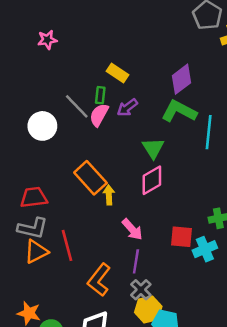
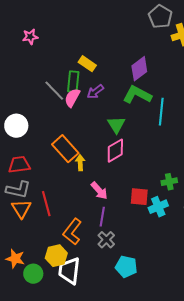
green rectangle: (100, 95) -> (73, 82), size x1.5
white circle: (42, 126) -> (16, 126), moved
orange triangle: (36, 252) -> (21, 209), turned -35
yellow hexagon: (148, 309) -> (56, 256), moved

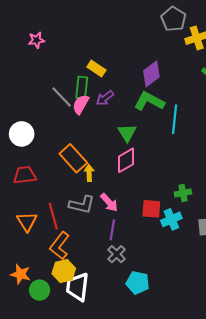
gray L-shape: (18, 190) -> (82, 205), moved
orange L-shape: (72, 232) -> (60, 246), moved

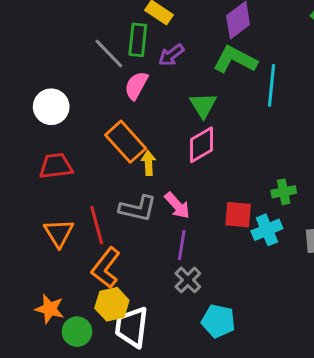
pink semicircle: (81, 104) -> (136, 85), moved

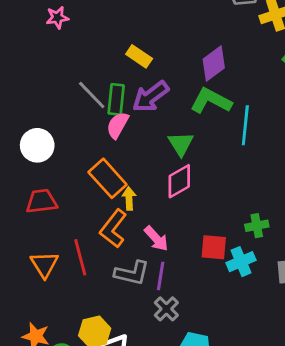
green rectangle: (138, 40) -> (116, 99), moved
purple arrow: (171, 55) -> (151, 96), size x1.5
gray L-shape: (138, 209) -> (132, 273), moved
orange L-shape: (106, 268) -> (113, 229), moved

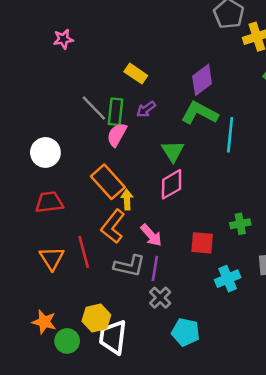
purple arrow: (151, 96) -> (146, 109), size x0.6
cyan cross: (241, 262) -> (228, 279), moved

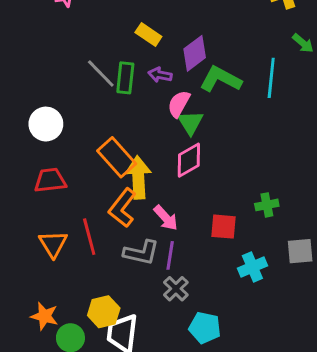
purple diamond: (202, 80) -> (195, 53), moved
purple arrow: (146, 109) -> (160, 75), turned 48
pink semicircle: (117, 135) -> (179, 104), moved
cyan line: (230, 135) -> (271, 78), moved
yellow arrow: (127, 200) -> (138, 177), size x1.8

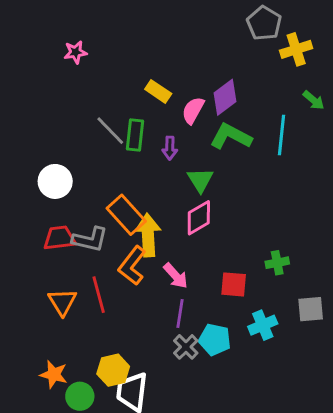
purple diamond: (195, 53) -> (225, 97), moved
purple arrow: (160, 75) -> (170, 148), moved, turned -100
pink semicircle: (179, 104) -> (193, 110), moved
gray L-shape: (141, 253) -> (90, 239), moved
cyan pentagon: (205, 328) -> (215, 340), moved

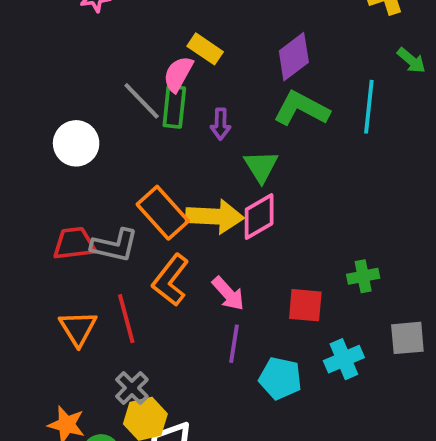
pink semicircle: (193, 110) -> (178, 74), moved
white circle: (55, 181) -> (76, 143), moved
yellow arrow: (148, 235) -> (215, 217), moved, turned 96
gray cross: (186, 347) -> (132, 388), moved

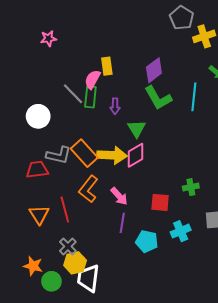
yellow rectangle: (205, 49) -> (107, 66), turned 48
green L-shape: (301, 109) -> (158, 98), turned -148
gray L-shape: (115, 245) -> (59, 155), moved

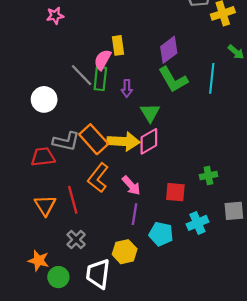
yellow hexagon: (75, 263) -> (125, 252), moved

